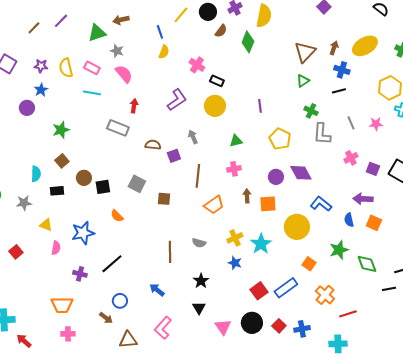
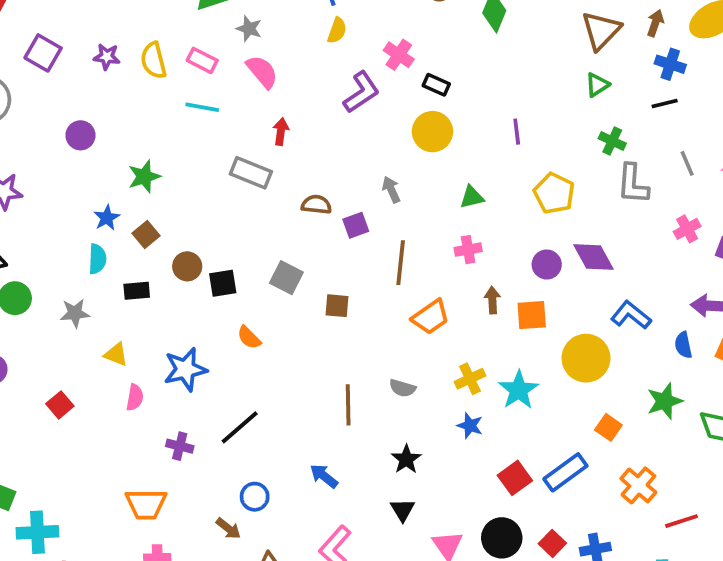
blue star: (41, 90) -> (107, 218), moved
purple L-shape: (177, 100) -> (361, 92), moved

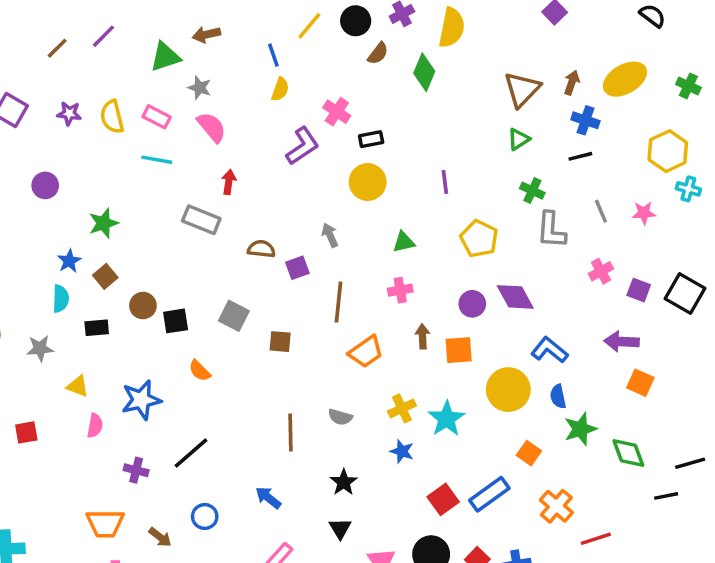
black rectangle: (436, 85) -> (371, 139), turned -35
blue semicircle: (683, 345) -> (558, 396), moved
red square: (60, 405) -> (26, 432), turned 30
brown arrow: (228, 529) -> (160, 537), moved

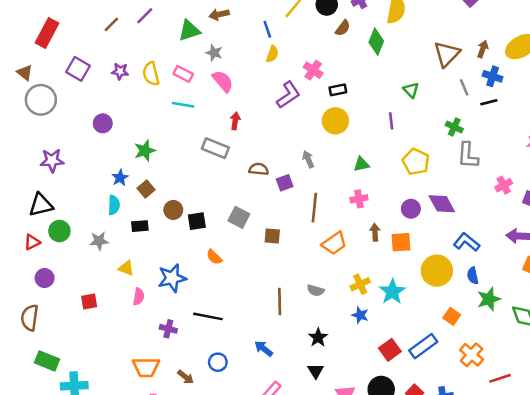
green triangle: (519, 139) -> (411, 90), moved, turned -42
gray line: (601, 211) -> (464, 87), moved
black line: (191, 453) -> (208, 316), turned 52

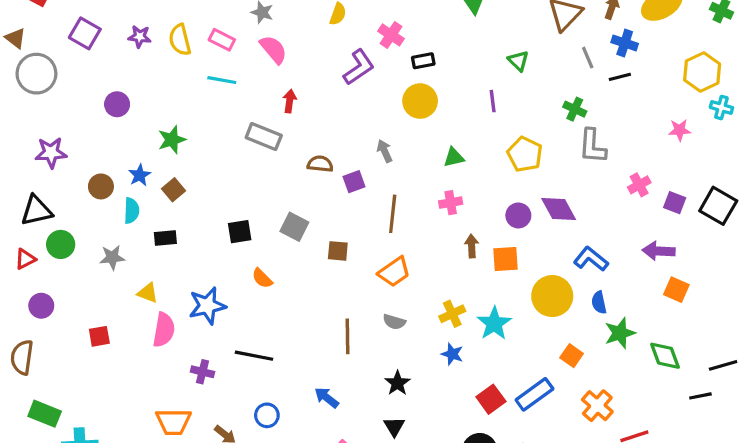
brown circle: (173, 210) -> (101, 186), moved
orange trapezoid: (334, 243) -> (394, 272), moved
pink semicircle: (139, 297) -> (164, 330), size x1.5

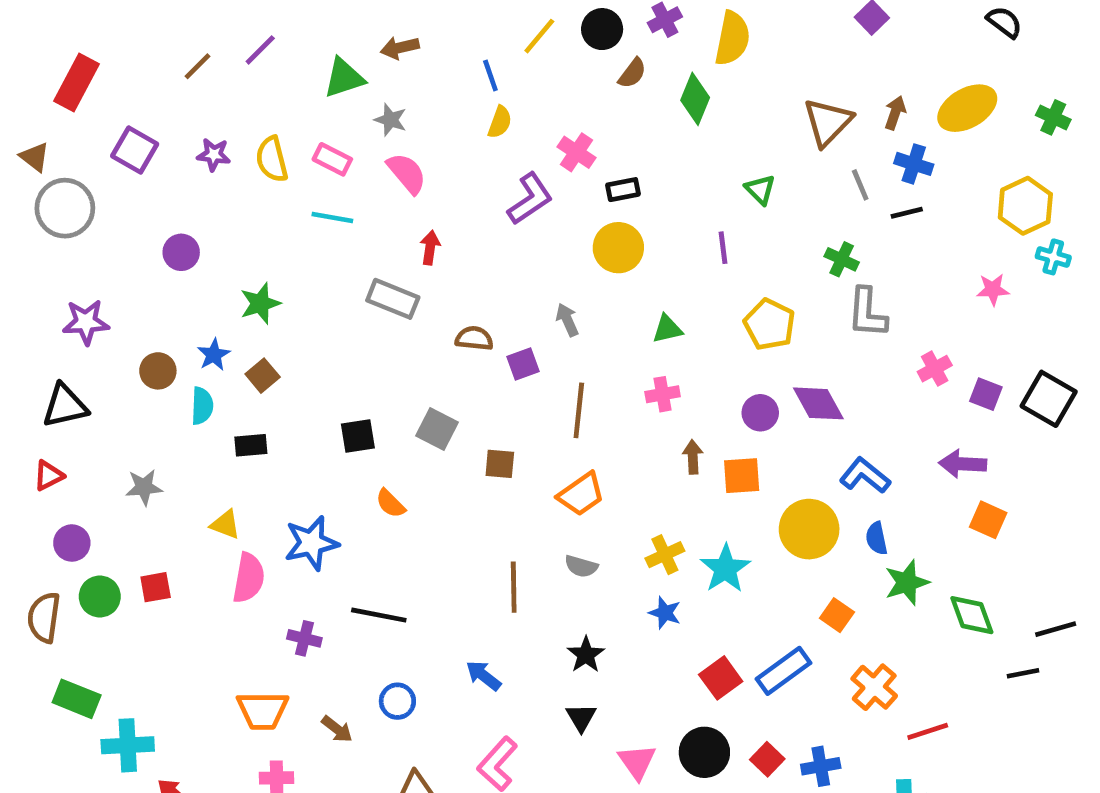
green circle: (61, 244) -> (100, 597), moved
gray star: (112, 257) -> (144, 487), moved

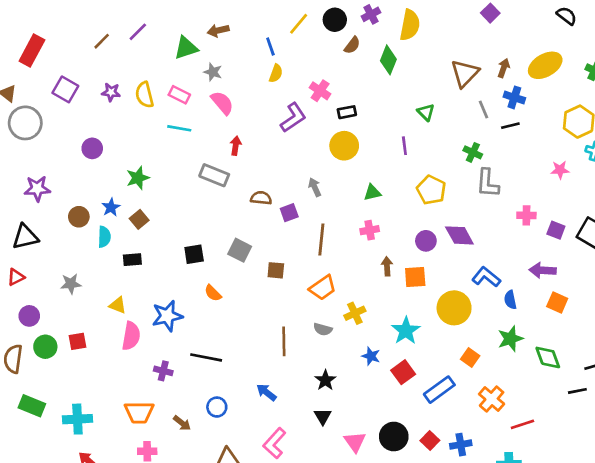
pink cross: (935, 369) -> (526, 215), turned 30
blue semicircle: (877, 538) -> (510, 300), moved
yellow cross: (665, 555) -> (355, 313), moved
red square: (721, 678) -> (403, 372), moved
cyan cross: (128, 745) -> (77, 419), moved

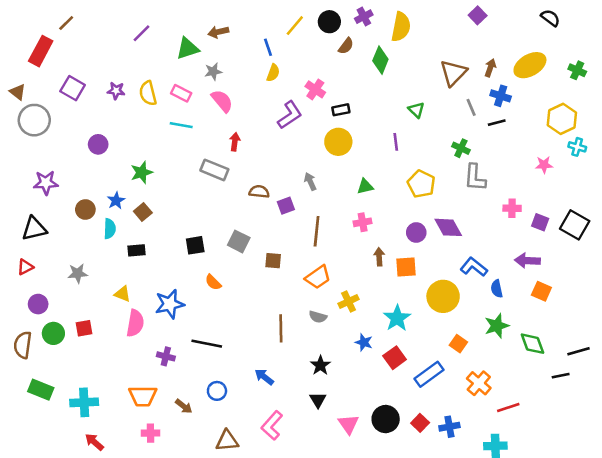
brown line: (102, 41) -> (66, 23), moved
gray star: (213, 72) -> (213, 72), turned -30

